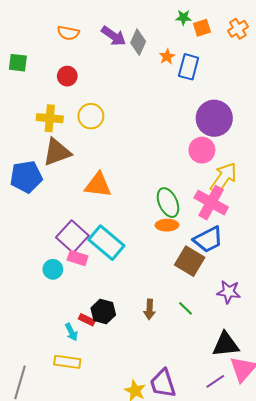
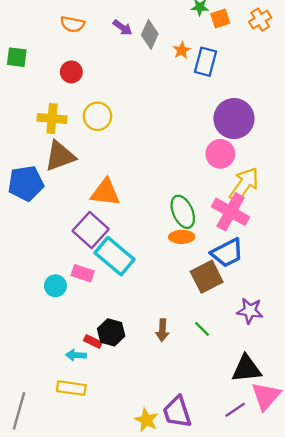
purple arrow: (114, 36) -> (122, 28), size x0.7
purple square: (72, 236) -> (91, 230), moved
brown square: (190, 261) -> (207, 277), turned 32
cyan arrow: (71, 332) -> (76, 355), turned 120

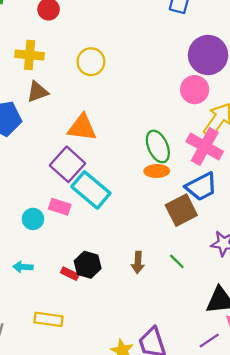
yellow circle: (97, 116) -> (91, 62), moved
brown triangle: (60, 156) -> (37, 92), size x0.7
cyan arrow: (76, 355) -> (23, 267), moved

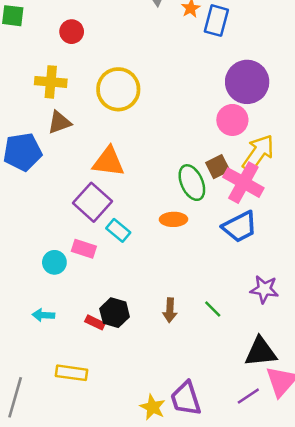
yellow circle: (91, 62) -> (118, 89), size x1.4
orange ellipse: (157, 171) -> (173, 219), moved
cyan rectangle: (91, 190) -> (118, 230), size x0.6
brown square: (181, 210) -> (218, 167), moved, size x0.7

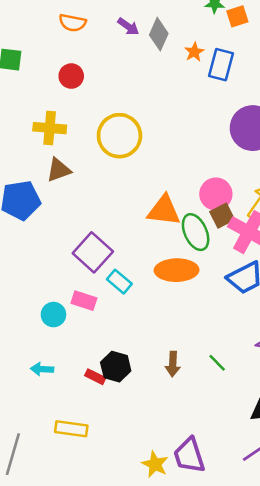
pink circle: (232, 120) -> (216, 194), moved
orange triangle: (108, 162) -> (164, 211), moved
orange ellipse: (173, 219) -> (177, 270), size x1.5

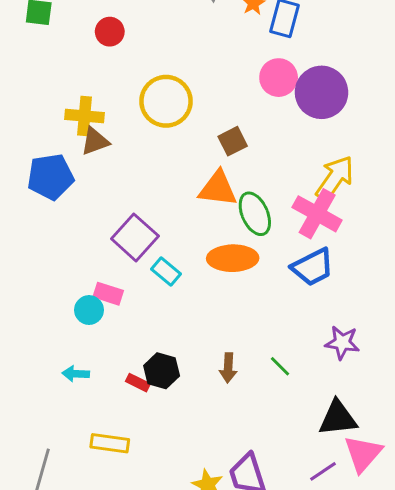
yellow cross: (50, 128) -> (85, 116), moved
pink circle: (216, 194) -> (279, 78), moved
brown square: (222, 216) -> (233, 141), moved
pink rectangle: (84, 301) -> (108, 294), moved

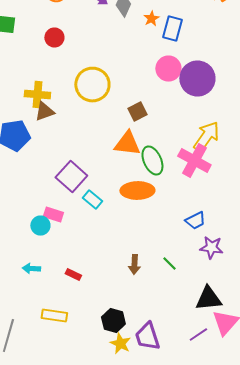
blue trapezoid: (313, 267) -> (195, 220), moved, size x0.7
black hexagon: (162, 371) -> (113, 320), moved

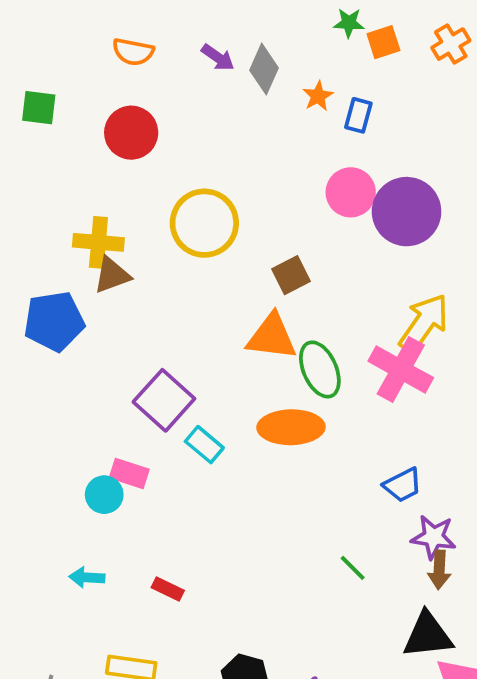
blue rectangle: (172, 28) -> (358, 115), size x0.7
red circle: (54, 38) -> (131, 133), size x1.4
brown arrow: (134, 264) -> (439, 570), moved

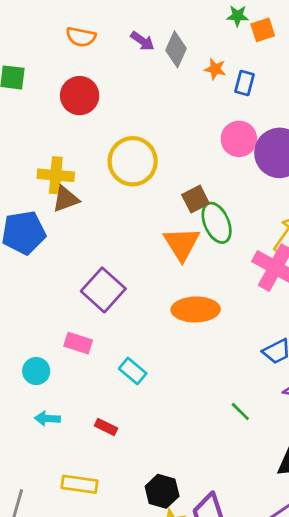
orange star: (318, 96) -> (215, 69), turned -30
orange triangle: (272, 337) -> (182, 244), turned 51
green ellipse: (320, 369) -> (217, 223), moved
cyan rectangle: (204, 445) -> (133, 371), moved
cyan circle: (104, 495) -> (36, 371), moved

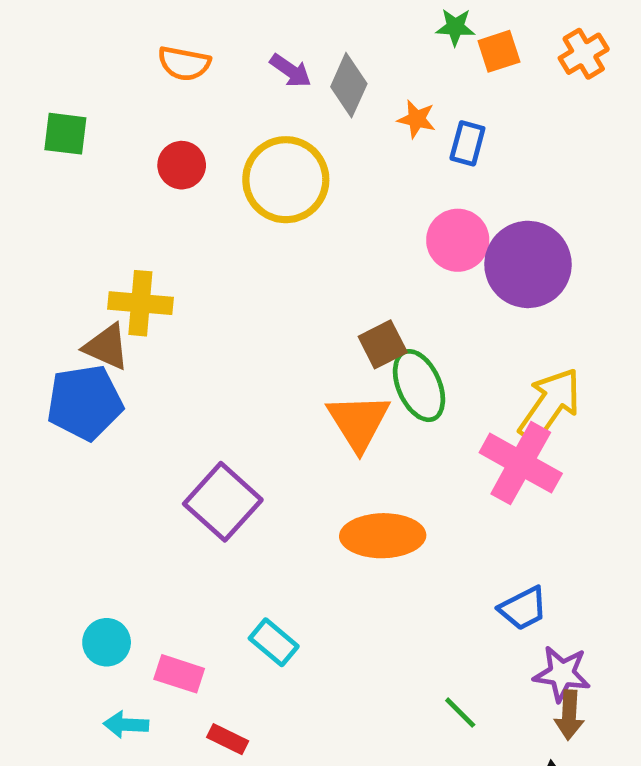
red circle: (80, 96) -> (182, 165), size x0.7
yellow circle: (133, 161) -> (286, 180), moved
brown triangle: (66, 199) -> (107, 347), moved, turned 44
pink rectangle: (78, 343) -> (179, 674), moved

